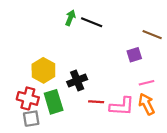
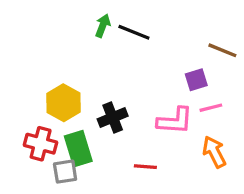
pink line: (147, 83) -> (211, 108), moved
red line: (96, 102) -> (145, 167), moved
pink L-shape: (122, 106) -> (175, 121), moved
gray square: (31, 119) -> (65, 172), moved

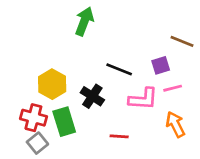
green arrow: (103, 26) -> (84, 21), size x1.5
black line: (134, 32) -> (119, 69), moved
black cross: (113, 117) -> (92, 96), turned -35
gray square: (65, 172) -> (37, 143), moved, turned -30

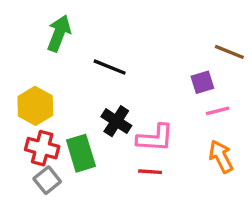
green arrow: (84, 21) -> (59, 33), moved
black line: (119, 69) -> (110, 67), moved
yellow hexagon: (52, 84) -> (35, 106), moved
pink L-shape: (143, 99) -> (155, 138), moved

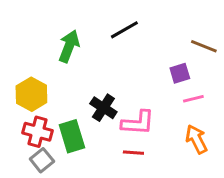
green arrow: (59, 33) -> (69, 46), moved
black line: (110, 67) -> (124, 30), moved, turned -52

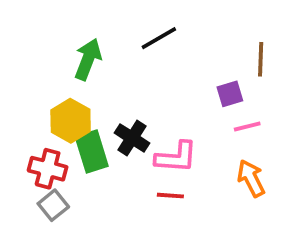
brown line: (204, 46) -> (261, 59), turned 70
yellow hexagon: (31, 94) -> (71, 121), moved
green rectangle: (72, 136) -> (92, 151), moved

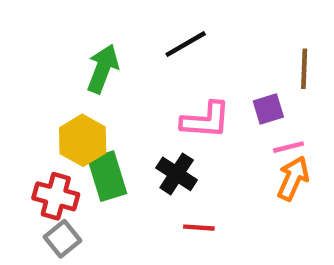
black cross: (132, 138) -> (177, 174), moved
pink L-shape: (176, 157) -> (206, 120), moved
orange arrow: (251, 178) -> (293, 178), moved, turned 51

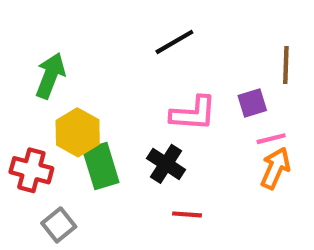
green arrow: (103, 69) -> (50, 76), moved
red cross: (56, 196) -> (31, 170), moved

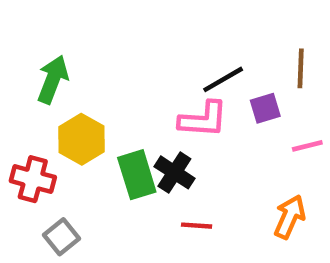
black line: (174, 42) -> (223, 79), moved
pink line: (271, 139) -> (307, 146), moved
green rectangle: (101, 166) -> (137, 175), moved
orange arrow: (275, 168) -> (290, 217), moved

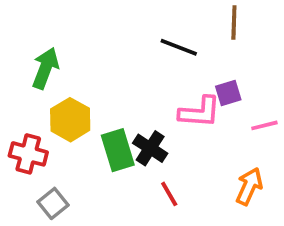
brown line: (301, 68) -> (234, 23), moved
black line: (223, 79) -> (179, 47), moved, turned 51
pink L-shape: (203, 119) -> (200, 112), moved
red line: (197, 226) -> (169, 194), turned 56

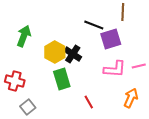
purple square: (228, 93) -> (111, 39), moved, size x1.5
pink L-shape: (200, 112) -> (115, 69), moved
yellow hexagon: (70, 120) -> (55, 52), moved
black cross: (150, 148) -> (73, 54), moved

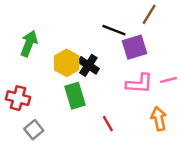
brown line: (123, 12) -> (149, 14), turned 30
orange arrow: (131, 98) -> (159, 119), turned -36

